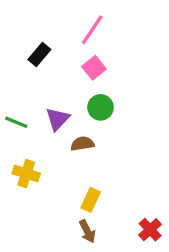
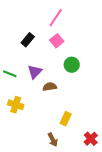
black rectangle: (39, 55) -> (28, 40), moved
green circle: (101, 107) -> (72, 65), moved
yellow rectangle: (91, 200) -> (66, 119), moved

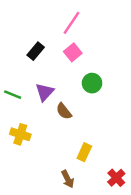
brown semicircle: (50, 87) -> (64, 111), turned -120

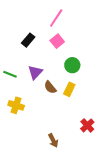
yellow rectangle: (84, 152) -> (69, 89), moved
red cross: (116, 178) -> (87, 125), moved

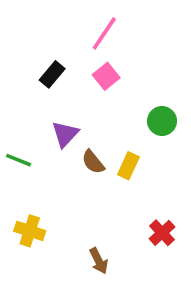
green circle: (72, 65) -> (162, 121), moved
green line: (10, 74) -> (19, 160), moved
yellow cross: (16, 105) -> (30, 231), moved

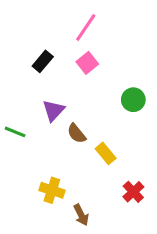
yellow rectangle: (128, 166) -> (106, 153), moved, turned -65
yellow cross: (30, 231) -> (52, 190), moved

